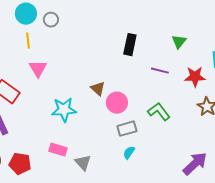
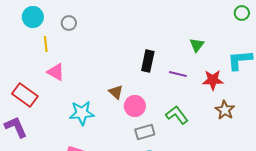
cyan circle: (26, 14) -> (33, 17), moved
black rectangle: (130, 45) -> (148, 61), moved
pink triangle: (38, 69) -> (56, 72), turned -30

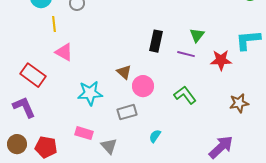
green triangle: (197, 45) -> (197, 35), moved
brown star: (225, 110) -> (239, 103), moved, turned 30
gray rectangle: (145, 132) -> (127, 112), moved

